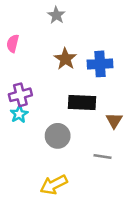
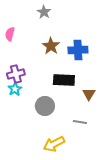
yellow arrow: (54, 185) -> (54, 144), moved

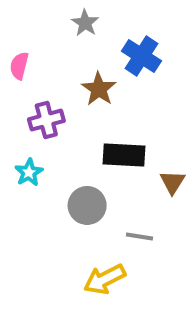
blue cross: (78, 50) -> (141, 56), moved, turned 36
purple cross: (16, 74) -> (46, 120), moved
gray line: (80, 122) -> (140, 237), moved

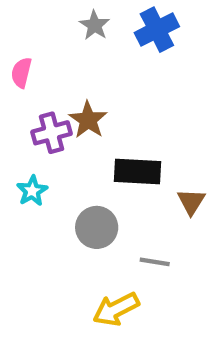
blue cross: (141, 56) -> (157, 30), moved, turned 30
brown star: (99, 89) -> (88, 120), moved

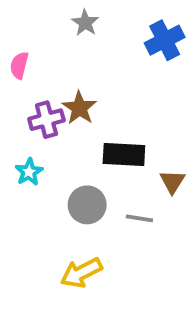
blue cross: (157, 30) -> (165, 40), moved
gray line: (155, 262) -> (139, 218), moved
yellow arrow: (116, 309) -> (81, 273), moved

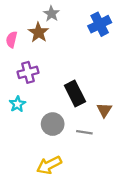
brown star: (79, 108) -> (39, 32), moved
black rectangle: (124, 154) -> (75, 94), turned 60

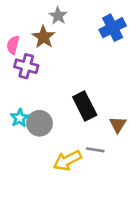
purple cross: (28, 72) -> (26, 66), moved, turned 30
gray circle: (53, 124) -> (40, 123), moved
yellow arrow: (49, 165) -> (67, 160), moved

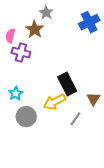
gray circle: (40, 123) -> (26, 117), moved
gray line: (95, 150) -> (76, 119), turned -64
yellow arrow: (67, 160) -> (55, 102), moved

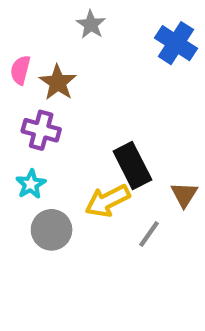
blue cross: (89, 22) -> (176, 43), turned -30
brown star: (35, 29) -> (58, 83), moved
purple cross: (21, 52) -> (41, 130), moved

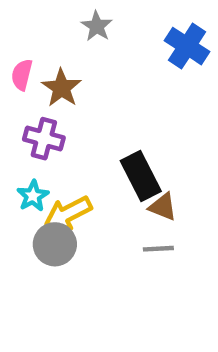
brown triangle: (184, 195) -> (163, 207), moved, turned -40
yellow arrow: (108, 201) -> (68, 213), moved
gray line: (149, 234) -> (158, 249), turned 52

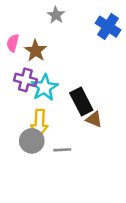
cyan star: (33, 196) -> (44, 88), moved, size x1.5
yellow arrow: (68, 213) -> (39, 123), turned -60
gray line: (158, 249) -> (62, 150), moved

